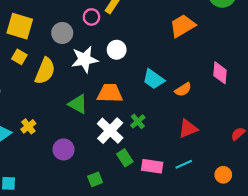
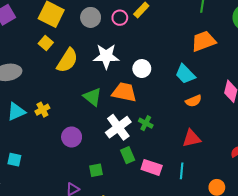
gray circle: (62, 33) -> (91, 17), moved
white circle: (117, 50) -> (142, 69), moved
cyan trapezoid: (154, 79) -> (185, 74), moved
green cross: (138, 121) -> (146, 123), turned -32
cyan line: (184, 164) -> (182, 171), turned -70

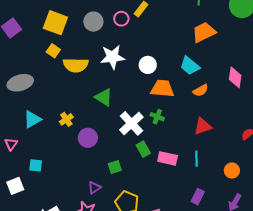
yellow semicircle: (67, 60) -> (76, 65), turned 65
orange trapezoid: (124, 92) -> (162, 89), moved
yellow cross: (42, 110) -> (66, 119), moved

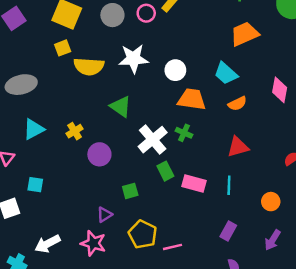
yellow square: (53, 51) -> (63, 48), turned 32

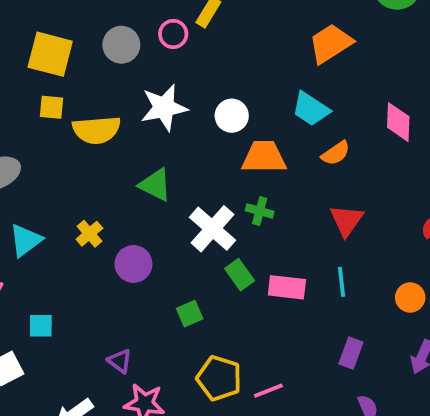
yellow square: (63, 48) -> (52, 107), turned 35
red triangle: (238, 147) -> (347, 220), turned -30
purple triangle: (105, 215) -> (120, 361), moved, turned -42

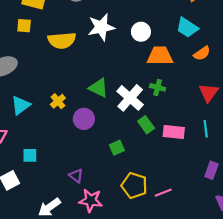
yellow square: (52, 107) -> (24, 26), moved
green triangle: (155, 185) -> (99, 88), moved

